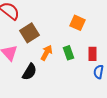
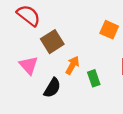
green rectangle: (69, 53) -> (94, 78), moved

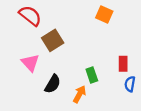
orange square: (109, 30) -> (104, 15), moved
orange arrow: (72, 65) -> (80, 94), moved

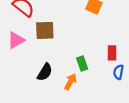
brown square: (53, 40) -> (45, 30), turned 30
pink triangle: (30, 63) -> (16, 40), moved, turned 42

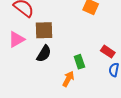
red rectangle: (112, 53) -> (108, 52), turned -56
black semicircle: (45, 72) -> (44, 54), moved

